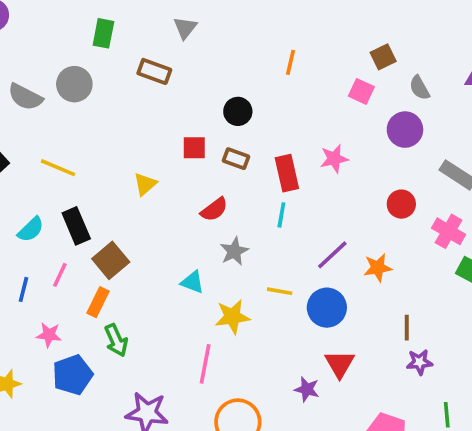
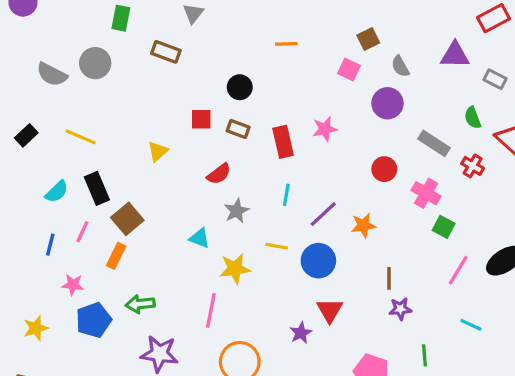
orange line: (291, 62) -> (286, 44), turned 75
cyan line: (281, 215) -> (286, 195), moved
green arrow: (116, 340) -> (140, 304), moved, turned 108
purple star: (307, 389) -> (301, 333), turned 30

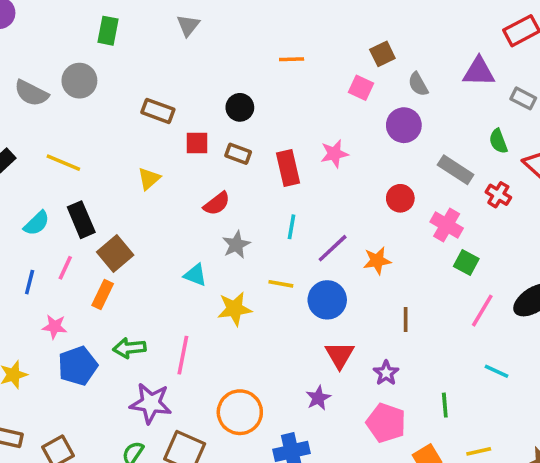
brown rectangle: (166, 52) -> (158, 111), moved
purple star: (400, 309) -> (386, 373), moved, turned -30
pink line: (211, 310) -> (183, 355), moved
purple star: (301, 333) -> (318, 398), moved

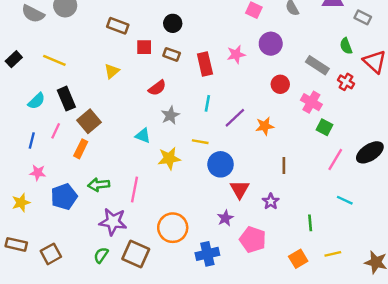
purple circle: (404, 125) -> (271, 44), moved
blue circle: (327, 300) -> (221, 164), moved
pink star: (54, 327) -> (38, 173), moved
pink pentagon: (386, 423) -> (253, 240), moved

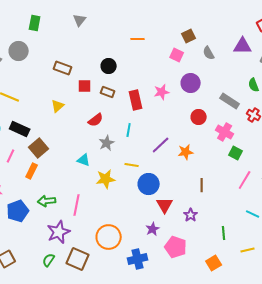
black rectangle: (66, 99) -> (20, 129), turned -42
cyan line: (207, 103) -> (129, 130), moved
purple star: (113, 222) -> (59, 232), turned -30
yellow line: (333, 254) -> (248, 250), moved

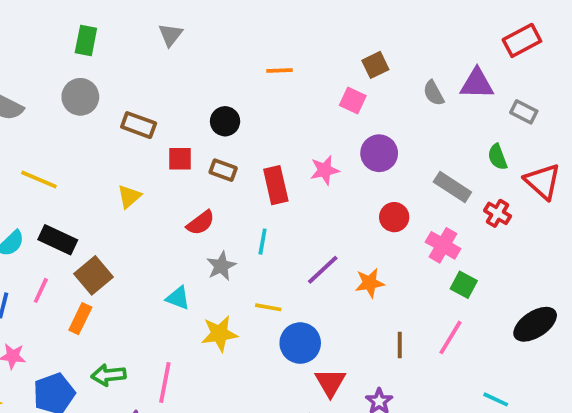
gray circle: (19, 51) -> (80, 97), moved
gray semicircle: (209, 53) -> (434, 93), moved
pink line: (245, 180) -> (451, 337), moved

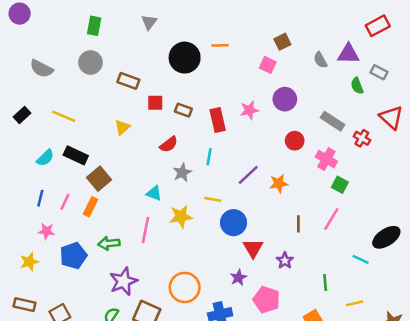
black circle: (225, 121) -> (185, 58), moved, size x1.6
green semicircle: (498, 157) -> (357, 86), moved
pink line: (41, 290) -> (65, 202), moved
black ellipse: (535, 324) -> (386, 237), moved
pink line: (165, 382) -> (145, 230), moved

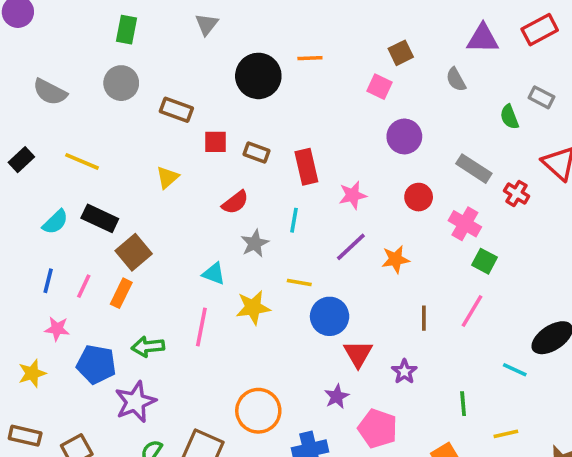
purple triangle: (348, 54) -> (483, 39), moved
pink star: (249, 110) -> (353, 195), moved
blue pentagon: (73, 256) -> (96, 364), turned 30
purple star: (123, 281) -> (135, 402), moved

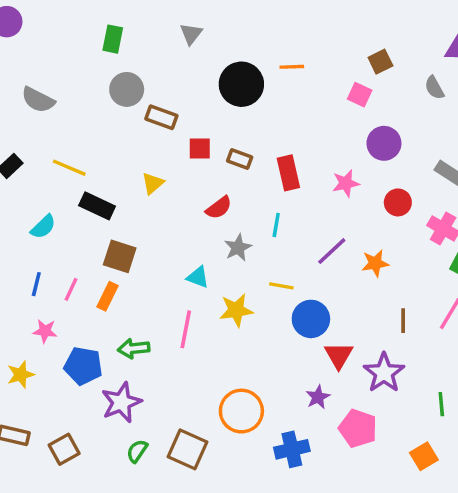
gray circle: (121, 83) -> (127, 89), moved
pink star: (353, 195) -> (346, 183), moved
black rectangle: (100, 218) -> (97, 206), moved
brown square: (134, 252) -> (120, 256), turned -32
purple star: (404, 372) -> (384, 373), size x1.6

